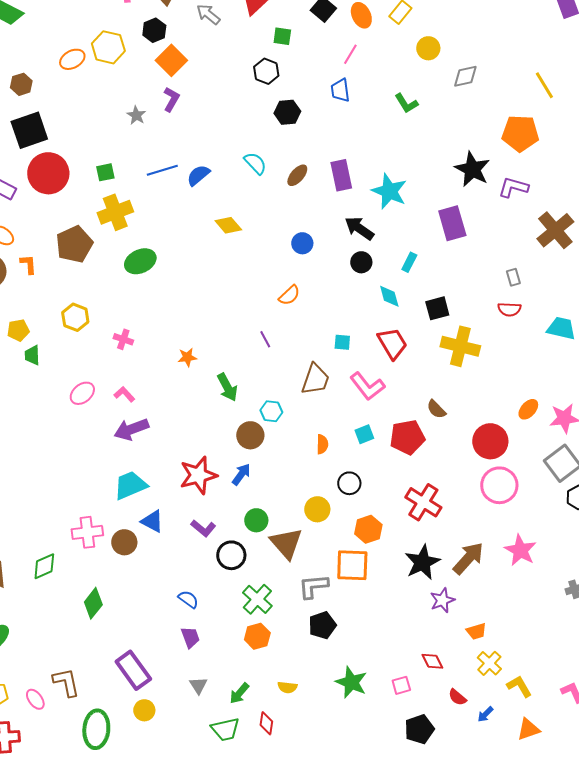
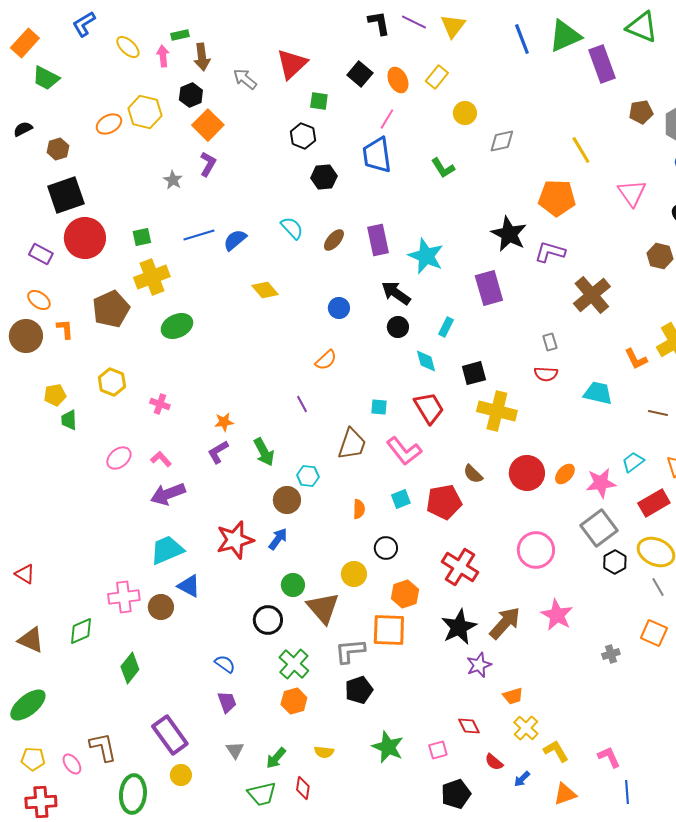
blue trapezoid: (340, 90) -> (377, 155), size x1.5
red circle: (490, 441) -> (527, 473), moved
purple L-shape: (203, 528) -> (218, 452), moved, turned 110

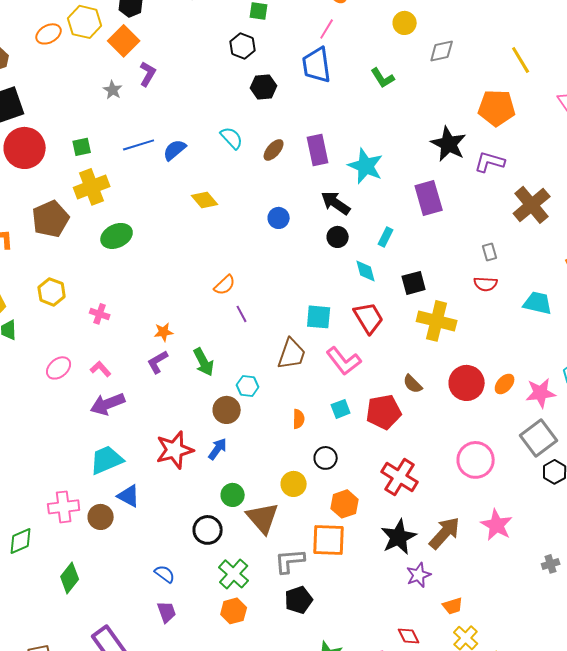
orange square: (208, 125) -> (124, 41), moved
orange semicircle: (326, 360) -> (225, 285), moved
cyan square: (379, 407) -> (319, 317), size x1.5

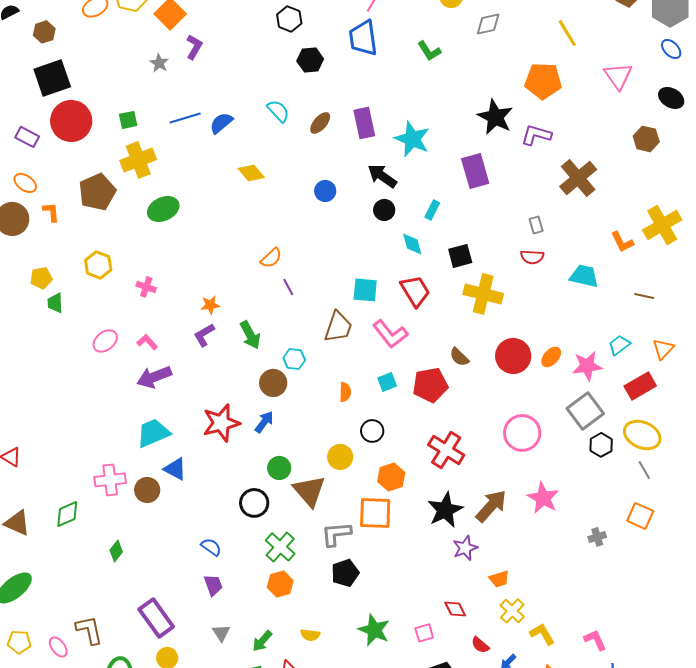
green diamond: (70, 578) -> (116, 551), size x0.7

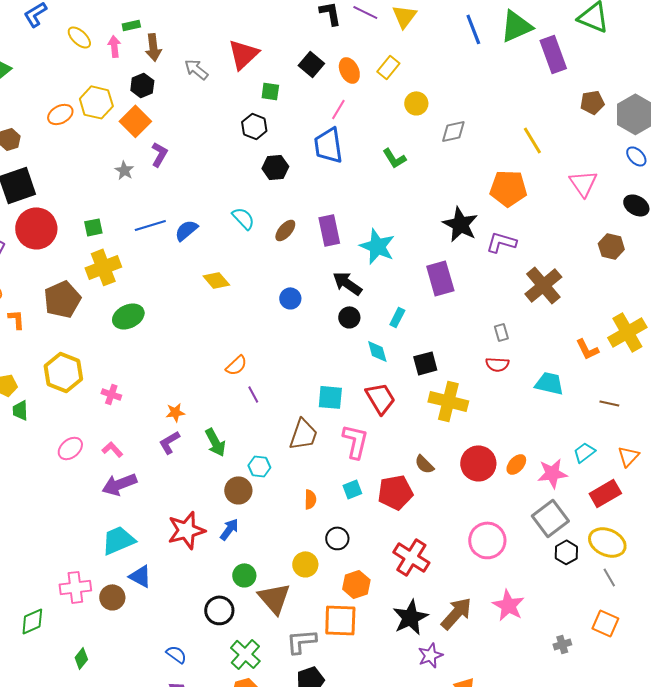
yellow hexagon: (98, 265) -> (63, 372), size x1.4
pink L-shape: (390, 334) -> (355, 441), turned -129

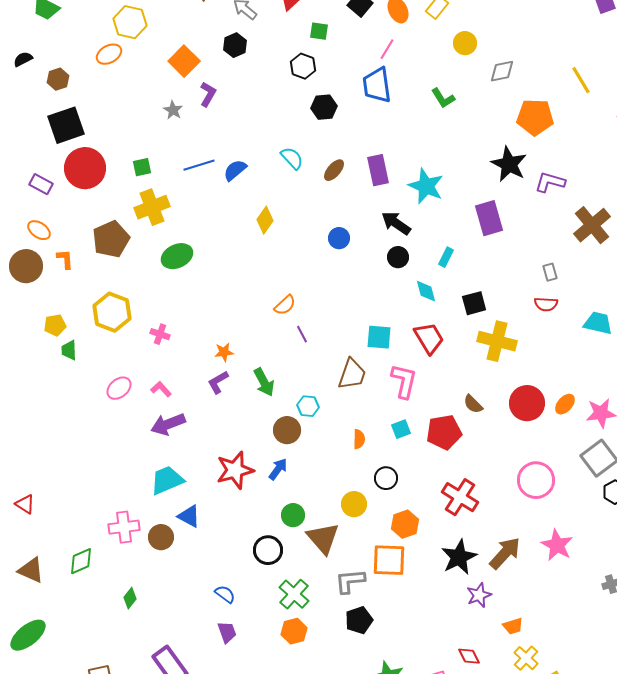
black hexagon: (142, 85) -> (235, 45), moved
yellow hexagon: (96, 102) -> (130, 22), moved
orange pentagon: (508, 188) -> (535, 117), moved
yellow diamond: (216, 280) -> (265, 220), turned 76

